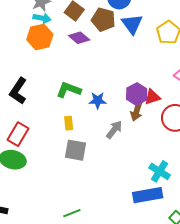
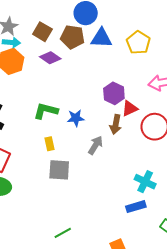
blue triangle: (132, 24) -> (101, 38), turned -45
purple hexagon: (137, 94) -> (114, 93), moved
blue rectangle: (148, 195) -> (136, 207), size x0.7

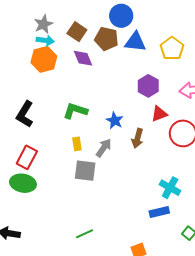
purple diamond: (50, 58) -> (83, 58), turned 30
purple hexagon: (114, 93) -> (148, 86), moved
blue star: (76, 118) -> (115, 121), moved, turned 30
brown arrow: (116, 124) -> (137, 138), moved
gray arrow: (95, 145) -> (104, 148), moved

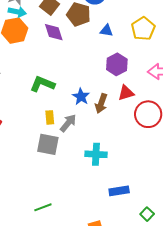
blue triangle: (135, 42) -> (107, 31), moved, size x0.6
brown arrow: (137, 138) -> (101, 104), moved
yellow rectangle: (77, 144) -> (50, 117), moved
cyan cross: (170, 188) -> (96, 154), moved, turned -30

